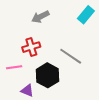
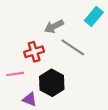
gray arrow: (40, 17) -> (54, 26), moved
gray line: (71, 56) -> (73, 47), moved

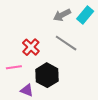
gray arrow: (54, 26) -> (62, 15), moved
red cross: (34, 52) -> (31, 47), turned -30

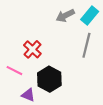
gray line: (66, 43) -> (86, 45), moved, turned 70
pink line: (14, 67) -> (14, 71), turned 35

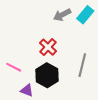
gray line: (86, 45) -> (82, 65), moved
red cross: (32, 49) -> (48, 47), moved

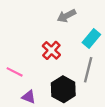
cyan rectangle: (85, 15) -> (91, 38), moved
black hexagon: (47, 75) -> (63, 89), moved

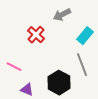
red cross: (51, 50) -> (36, 35), moved
gray line: (88, 70) -> (82, 65), turned -35

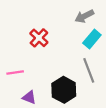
gray arrow: (62, 15) -> (84, 16), moved
pink line: (14, 67) -> (15, 72), turned -35

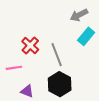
red cross: (39, 38) -> (30, 46), moved
gray line: (89, 70) -> (57, 55), moved

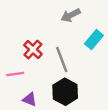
gray arrow: (79, 15) -> (71, 15), moved

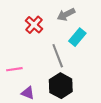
cyan rectangle: (94, 40) -> (77, 37), moved
red cross: (33, 50) -> (34, 25), moved

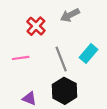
cyan rectangle: (77, 37) -> (89, 54), moved
pink line: (14, 69) -> (21, 58), moved

